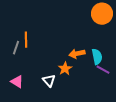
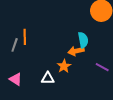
cyan semicircle: (97, 57) -> (83, 40), moved
white triangle: (49, 81) -> (48, 78), turned -48

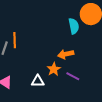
cyan semicircle: (83, 40) -> (74, 26), moved
purple line: (102, 67) -> (73, 76), moved

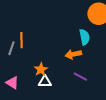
cyan semicircle: (74, 26) -> (84, 37), moved
orange star: (54, 69) -> (41, 70), moved

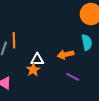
cyan semicircle: (84, 37) -> (87, 42), moved
white triangle: (45, 82) -> (37, 60), moved

